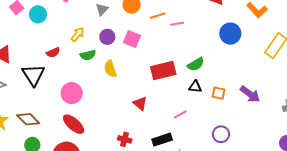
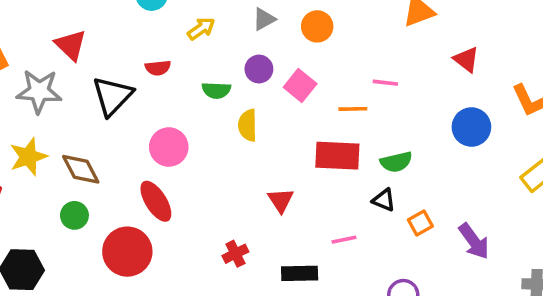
orange line: (158, 16) -> (353, 109), moved
yellow arrow: (78, 34) -> (201, 29), moved
orange square: (218, 93) -> (420, 223), turned 32
red cross: (125, 139) -> (235, 254), turned 32

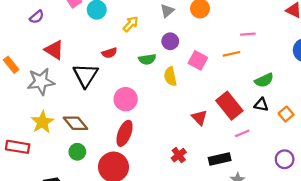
pink square: (300, 85) -> (198, 60), moved
red rectangle: (337, 156) -> (229, 106), moved, turned 60
red ellipse: (156, 201) -> (125, 133), turned 65

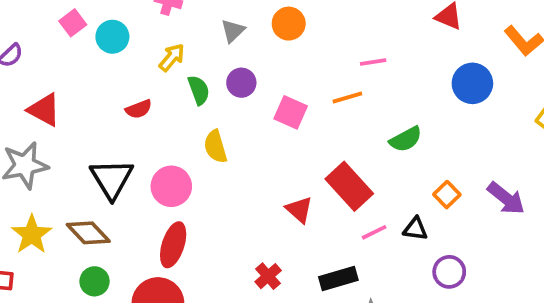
green semicircle: (147, 59) -> (199, 90), moved, turned -98
black triangle: (86, 75) -> (112, 179), moved
yellow semicircle: (170, 76) -> (215, 147), moved
black triangle: (261, 105) -> (415, 229), moved

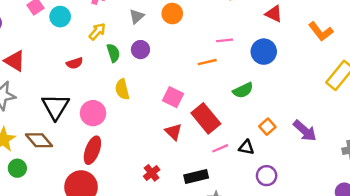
blue circle: (472, 83) -> (264, 52), moved
pink square: (291, 112) -> (173, 97), moved
green circle: (94, 281) -> (17, 168), moved

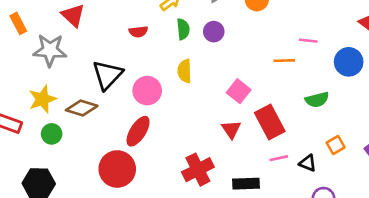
brown diamond: (39, 140) -> (82, 108), turned -44
red cross: (152, 173) -> (198, 170), size x1.6

